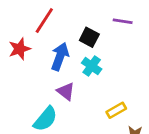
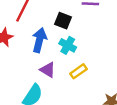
yellow rectangle: (116, 110) -> (79, 71), moved

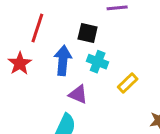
yellow rectangle: (79, 71) -> (128, 83), moved

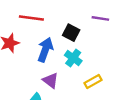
red line: (37, 28) -> (31, 18), turned 65

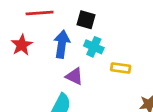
yellow rectangle: (93, 82) -> (121, 68), turned 49

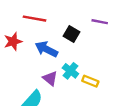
blue arrow: (62, 44) -> (46, 49), turned -85
cyan cross: (94, 47) -> (70, 71), moved

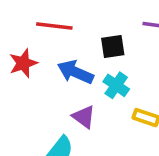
black square: (71, 34) -> (113, 47), turned -35
cyan cross: (70, 71) -> (116, 85), moved

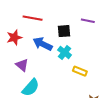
purple triangle: (84, 117) -> (22, 65), moved

